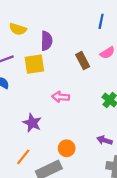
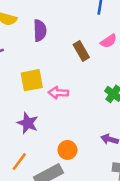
yellow square: (34, 64) -> (32, 80), moved

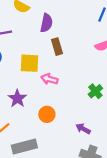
brown rectangle: (81, 51) -> (57, 47), moved
orange circle: (67, 150) -> (47, 114), moved

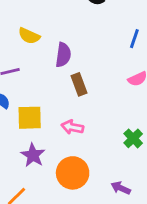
yellow square: (29, 63) -> (30, 118), moved
orange circle: (47, 114) -> (73, 173), size x1.5

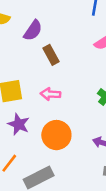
purple semicircle: (63, 55) -> (33, 30), turned 35

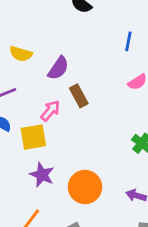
pink arrow: (50, 94) -> (50, 111), moved, turned 126

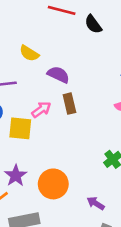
purple semicircle: (58, 68) -> (58, 75), turned -115
purple star: (42, 175) -> (16, 176), moved

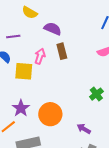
pink arrow: (41, 110) -> (40, 56), turned -35

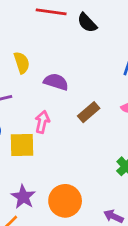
yellow semicircle: (30, 13) -> (22, 63), turned -133
brown rectangle: (62, 51) -> (89, 112), moved, turned 70

